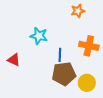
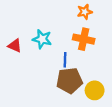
orange cross: (89, 46) -> (84, 39), moved
red triangle: (14, 60) -> (15, 46), moved

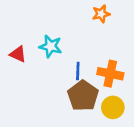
orange cross: (84, 39) -> (110, 74), moved
brown pentagon: (69, 81) -> (83, 96), turned -30

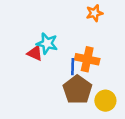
red triangle: (18, 54) -> (35, 53), moved
orange cross: (110, 74) -> (87, 59), moved

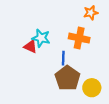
orange star: (94, 13) -> (91, 13), moved
orange cross: (87, 59) -> (79, 38), moved

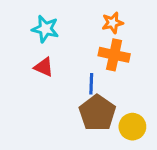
orange star: (91, 13) -> (113, 23), moved
cyan star: (41, 38) -> (45, 29), moved

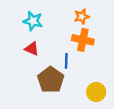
brown pentagon: (97, 113) -> (51, 80), moved

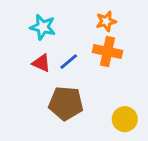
blue line: (66, 61) -> (69, 62), moved, turned 48
brown pentagon: (51, 80) -> (66, 103), turned -30

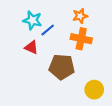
blue line: (69, 62) -> (48, 30), moved
brown pentagon: (66, 103) -> (62, 67), moved

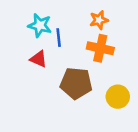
blue line: (48, 30) -> (59, 38), turned -56
yellow circle: (94, 90) -> (118, 97), moved

